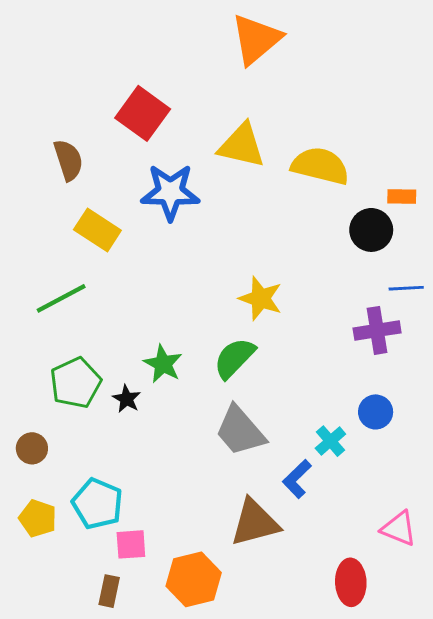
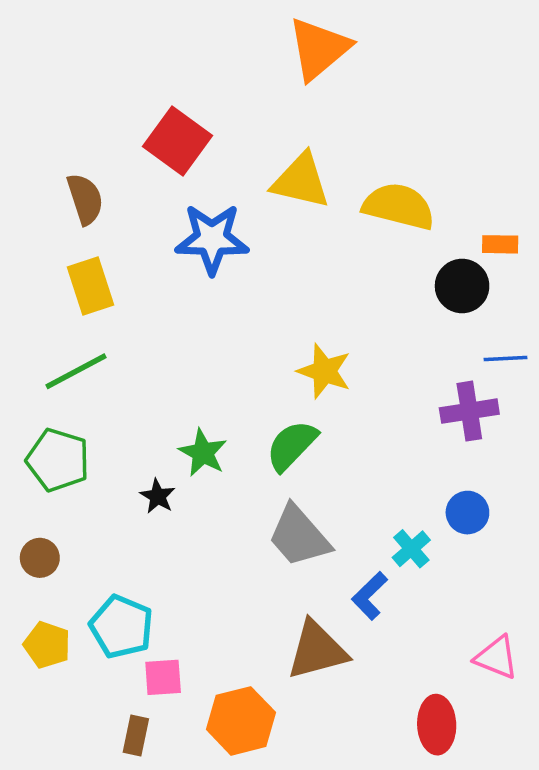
yellow rectangle: (97, 230) -> (91, 286), moved, turned 39
green pentagon: (76, 383) -> (58, 460), moved, turned -30

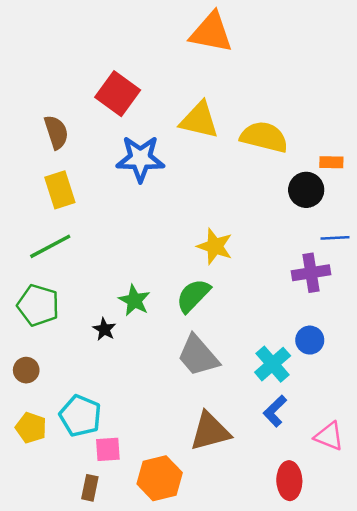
orange triangle: (319, 49) -> (211, 32), turned 51
cyan cross: (411, 549) -> (273, 364), size x1.4
blue L-shape: (370, 596) -> (275, 411), moved

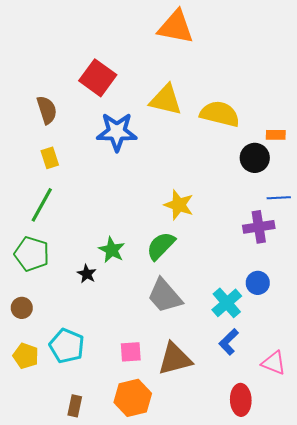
yellow rectangle: (60, 190) -> (50, 158), size x0.7
green line: (50, 246) -> (42, 205), turned -33
pink square: (108, 449) -> (131, 352), moved

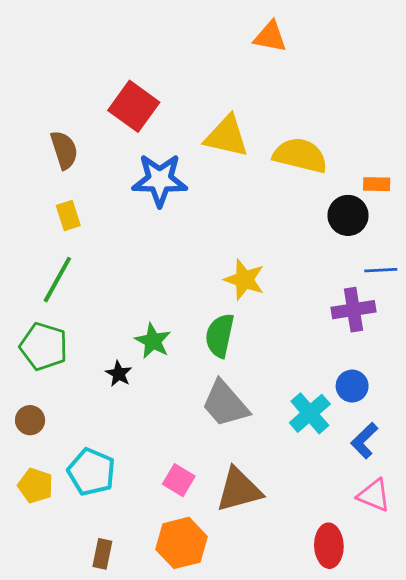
orange triangle: (176, 27) -> (270, 37), moved, size x0.7
green semicircle: (161, 246) -> (220, 336), turned -32
blue L-shape: (229, 342) -> (364, 441), moved
pink square: (131, 352) -> (179, 480), turned 35

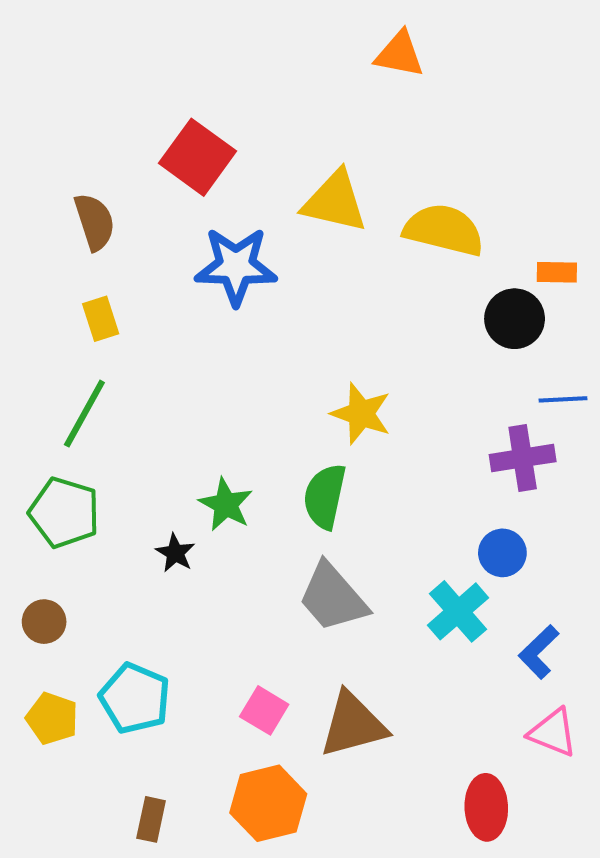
blue circle: (352, 386) -> (502, 553), moved

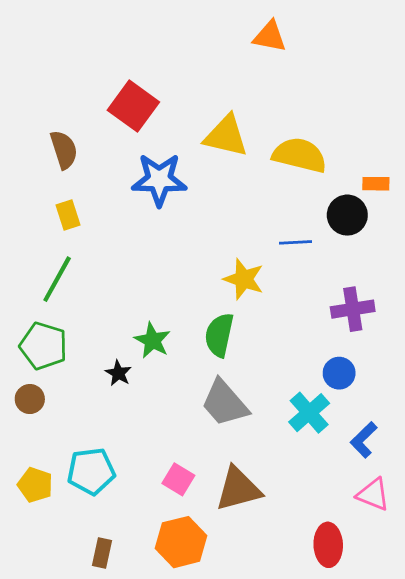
blue line: (563, 399) -> (295, 242), moved
brown circle: (44, 622) -> (30, 399), moved
cyan pentagon: (135, 698) -> (91, 471), turned -30

